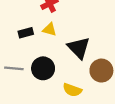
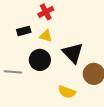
black rectangle: (26, 33) -> (24, 31), moved
black circle: (43, 68) -> (40, 60), moved

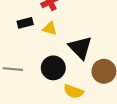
black circle: (40, 60) -> (53, 68), moved

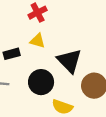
black rectangle: (25, 23) -> (12, 54), moved

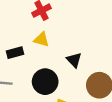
black triangle: (69, 61) -> (74, 60), size x0.6

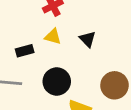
black triangle: (74, 60) -> (88, 39), moved

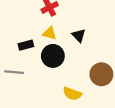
black circle: (57, 81) -> (53, 56), moved

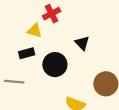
yellow triangle: (50, 33) -> (35, 31), moved

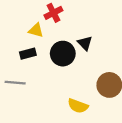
black circle: (55, 65) -> (63, 54), moved

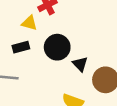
black triangle: (85, 43) -> (80, 64), moved

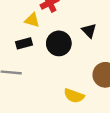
black triangle: (80, 64) -> (89, 31), moved

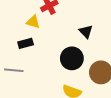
black circle: (59, 43) -> (72, 58), moved

